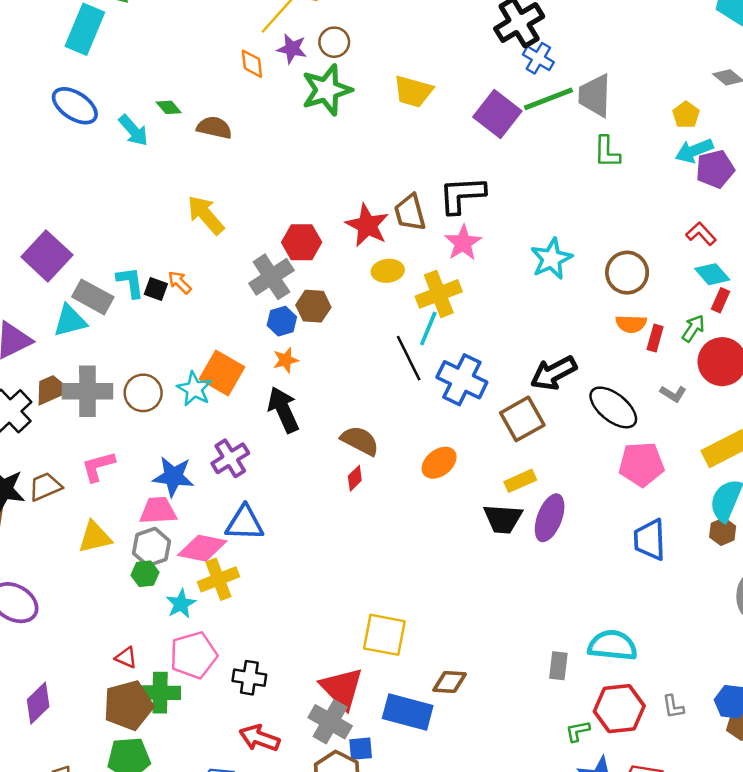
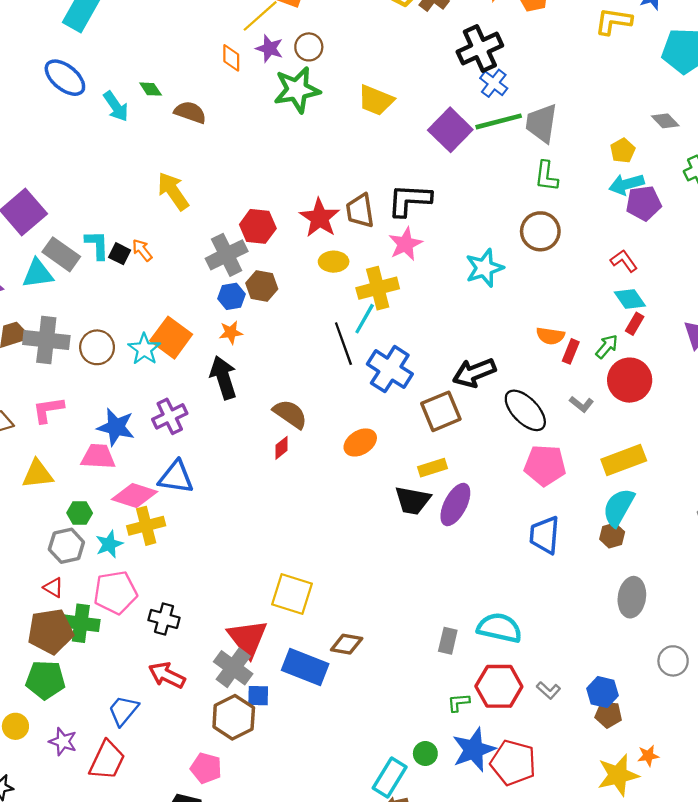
brown circle: (627, 273) -> (540, 231), moved
gray hexagon: (152, 547) -> (66, 546), moved
gray L-shape: (673, 707) -> (548, 690), turned -45

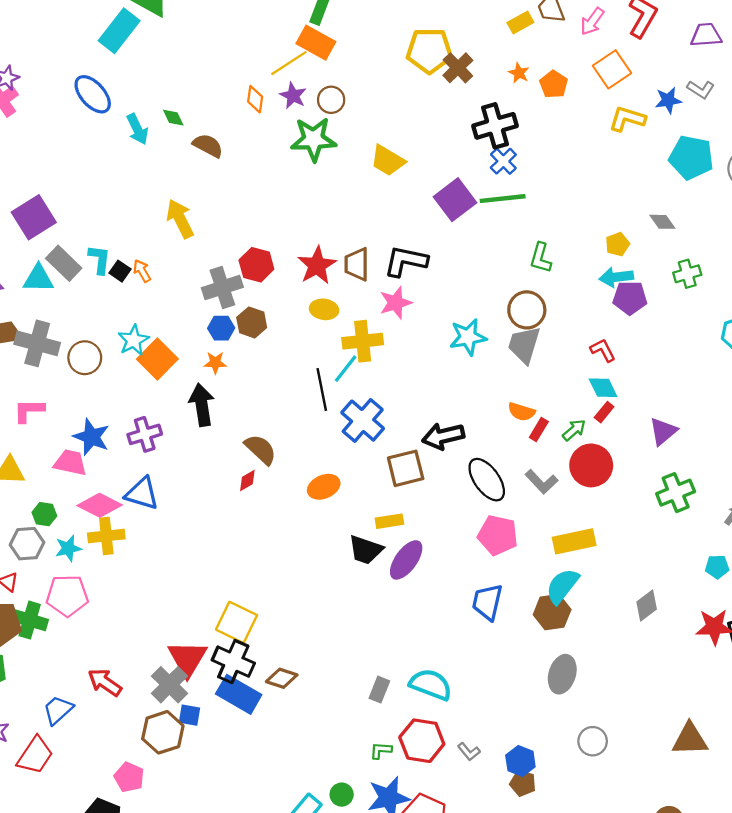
gray trapezoid: (541, 123) -> (524, 345), moved
cyan star: (144, 349) -> (133, 340), moved
gray L-shape: (581, 404) -> (542, 482), size x1.4
brown hexagon: (612, 536) -> (552, 612), size x1.5
black cross: (164, 619) -> (233, 662), moved, size x1.4

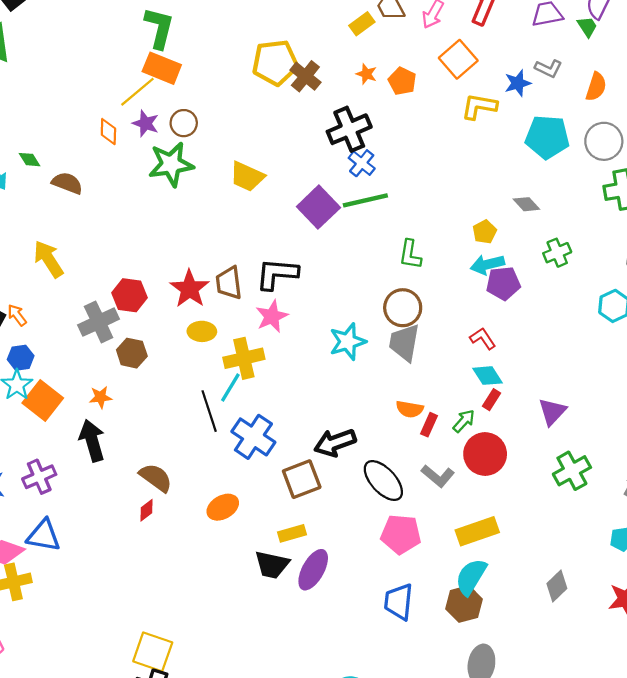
blue hexagon: (221, 328) -> (21, 358), moved

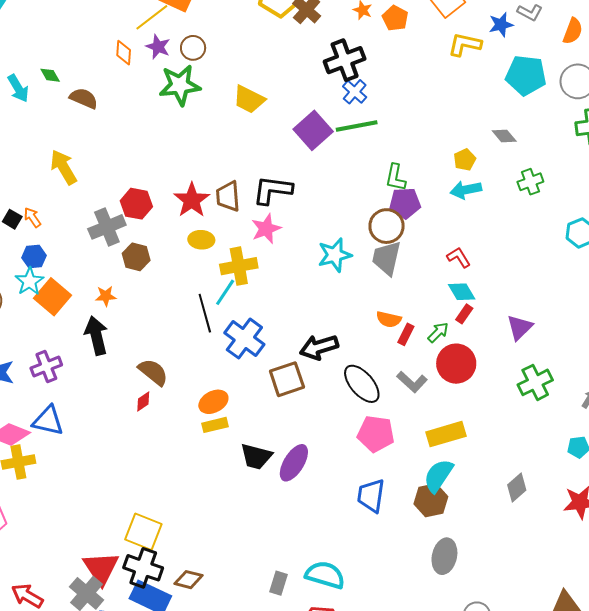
purple pentagon: (503, 283) -> (405, 203), moved
yellow rectangle: (292, 533) -> (215, 425), moved

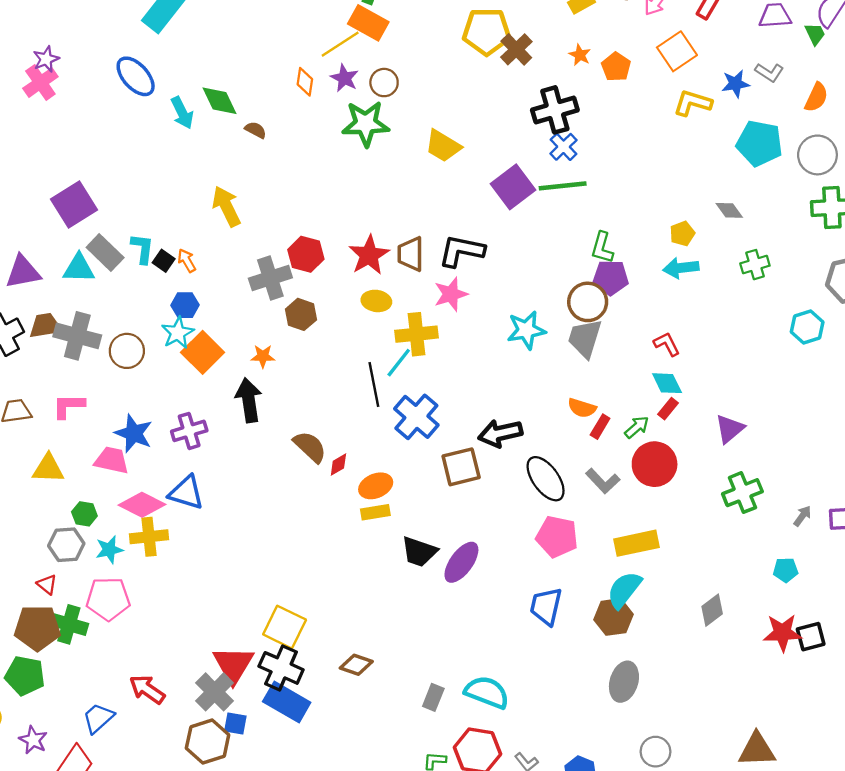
green diamond: (50, 75) -> (219, 101), size x1.6
brown semicircle: (84, 98) -> (256, 130), size x0.7
red diamond: (143, 402) -> (338, 465), moved
brown diamond: (189, 580) -> (356, 665), moved

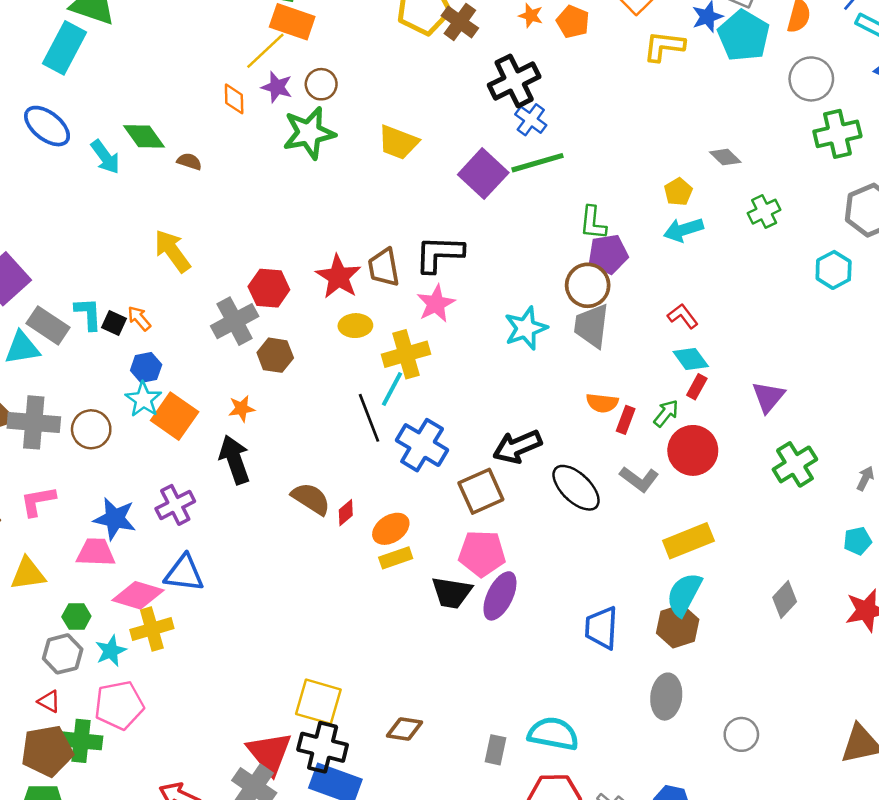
cyan pentagon: (759, 143) -> (744, 36), moved, turned 30
pink pentagon: (557, 537) -> (482, 553), moved
gray ellipse: (624, 682) -> (666, 697), moved
gray circle: (655, 752) -> (741, 734), moved

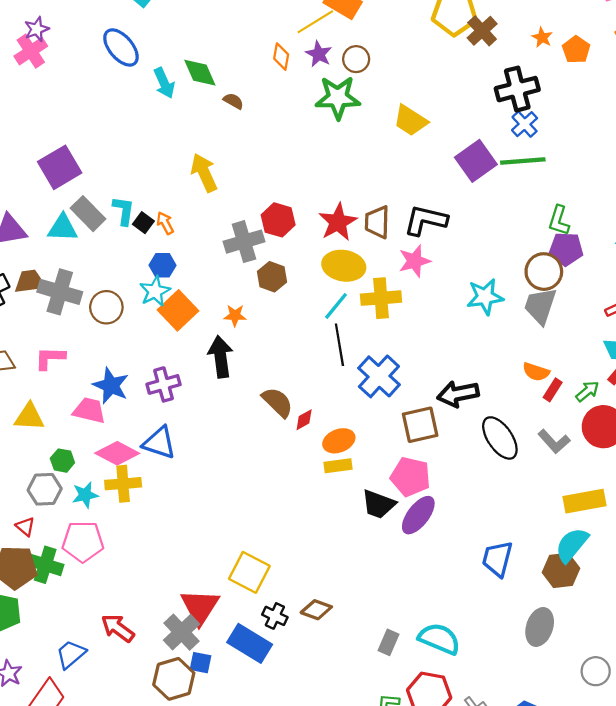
yellow ellipse: (355, 326) -> (344, 266), size x1.5
cyan line: (392, 389) -> (336, 306), moved
black cross: (323, 747) -> (275, 616), moved, size x0.6

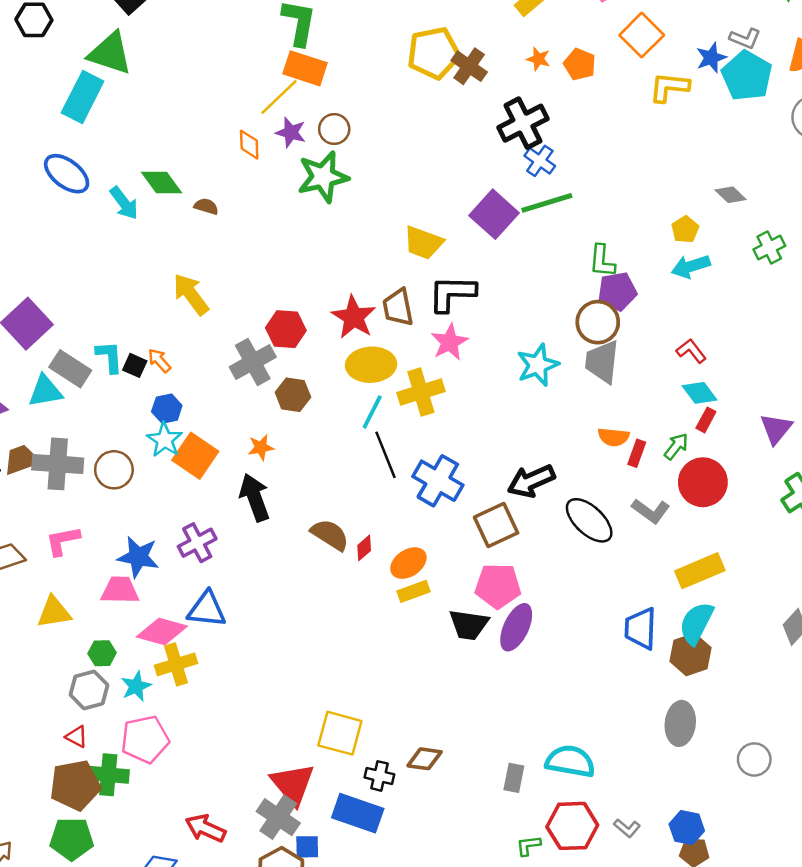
yellow trapezoid: (410, 121) -> (423, 243), moved
blue trapezoid: (497, 559) -> (641, 628), moved

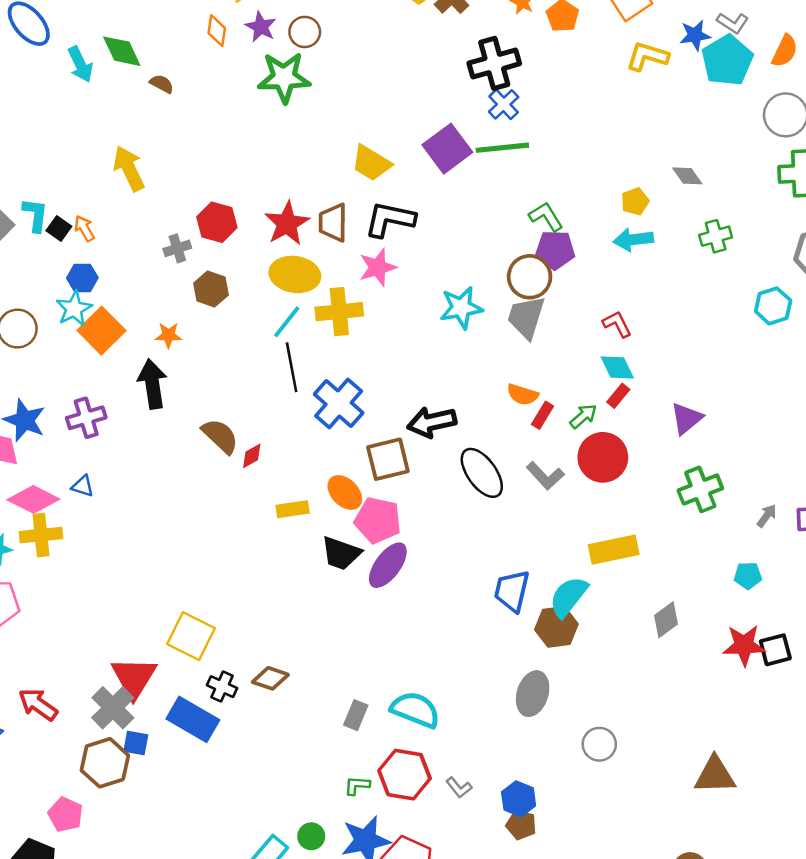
green L-shape: (602, 261) -> (546, 217), turned 132
gray cross: (253, 362) -> (177, 248), size x0.6
orange ellipse: (408, 563) -> (345, 492), moved, turned 68
yellow rectangle: (700, 571) -> (614, 550), moved
blue triangle: (207, 609) -> (83, 486), size x0.6

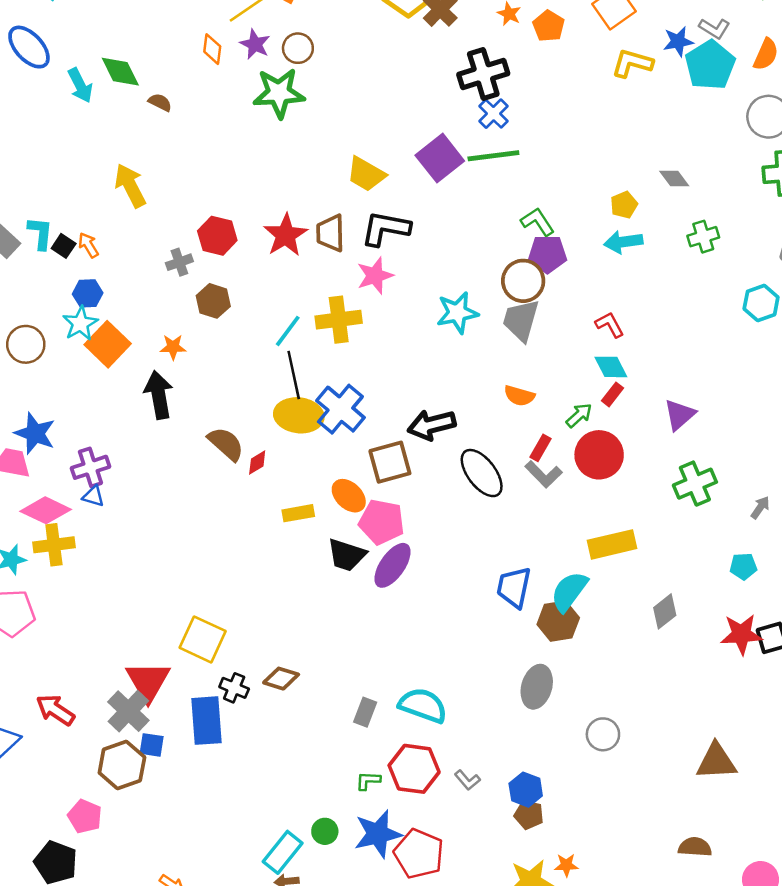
yellow ellipse: (295, 274) -> (299, 415), moved
red rectangle: (543, 415) -> (540, 448), moved
purple cross: (86, 418) -> (90, 467), moved
blue rectangle: (193, 719) -> (207, 721), turned 57

